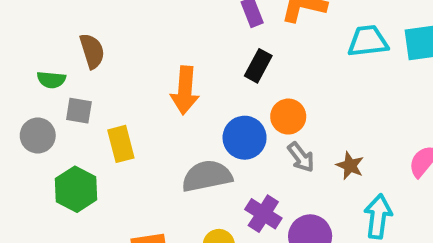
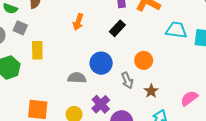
orange arrow: (185, 90) -> (78, 22), moved, size x0.7
orange circle: (288, 117) -> (144, 60), moved
gray semicircle: (207, 176) -> (77, 78), size x0.7

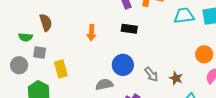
black rectangle: (117, 28) -> (129, 29), turned 70
orange circle: (144, 60) -> (204, 54), moved

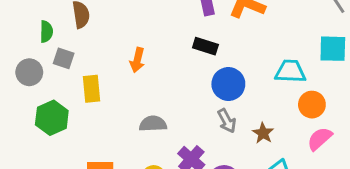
cyan trapezoid: (184, 16) -> (290, 71), moved
orange arrow: (91, 33) -> (137, 60), moved
green semicircle: (25, 37) -> (46, 32), turned -104
blue circle: (123, 65) -> (228, 84), moved

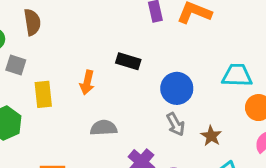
black rectangle: (205, 46) -> (128, 61), moved
orange arrow: (137, 60) -> (87, 82), moved

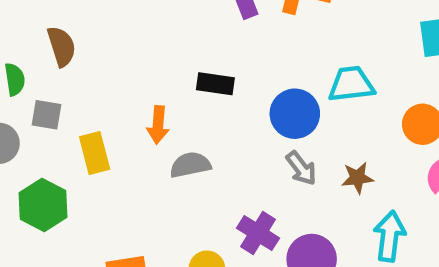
cyan trapezoid: (237, 75) -> (351, 84), moved
gray semicircle: (104, 128) -> (190, 165), moved
brown star: (211, 136) -> (357, 178), turned -30

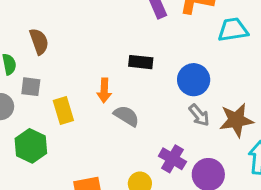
cyan trapezoid: (351, 84) -> (233, 30), moved
gray semicircle: (190, 165) -> (126, 116), turned 45
brown star: (357, 178) -> (236, 120), size x1.6

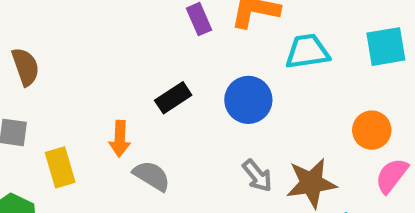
black rectangle: (141, 62) -> (173, 98), turned -40
blue circle: (194, 80) -> (248, 100), moved

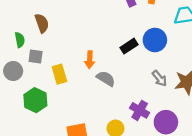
black rectangle: (173, 98) -> (129, 46), moved

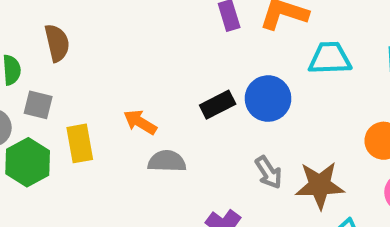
orange arrow: (90, 60) -> (140, 122), turned 112
gray semicircle: (106, 79) -> (167, 161), turned -36
green hexagon: (35, 100) -> (28, 162), moved

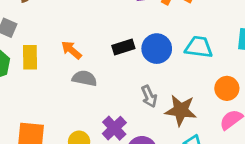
cyan trapezoid: (330, 58) -> (199, 47), moved

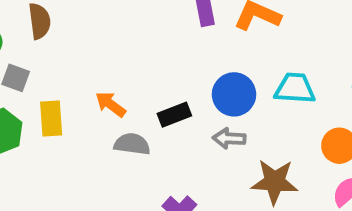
black rectangle: (123, 47) -> (174, 115), moved
gray arrow: (149, 96) -> (229, 138), moved, turned 120

